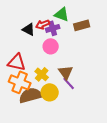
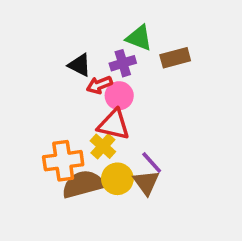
red arrow: (43, 24) -> (99, 85), moved
red triangle: (17, 62) -> (114, 125), moved
brown triangle: (66, 72) -> (146, 182), moved
orange cross: (20, 82) -> (63, 161), turned -30

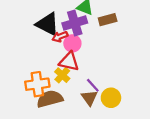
purple cross: (123, 63) -> (75, 23), size x1.5
black triangle: (79, 65) -> (48, 24), size x1.6
yellow circle: (117, 179) -> (111, 98), moved

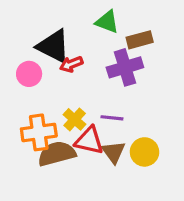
purple cross: (75, 23) -> (125, 67), moved
pink circle: (72, 43) -> (29, 74), moved
red triangle: (69, 62) -> (89, 141), moved
purple line: (93, 85) -> (112, 118), moved, turned -42

